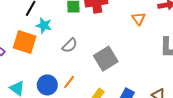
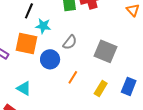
gray square: (106, 59) -> (105, 51), turned -30
blue circle: (47, 85) -> (50, 59), moved

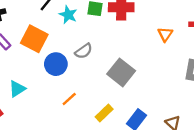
cyan star: (43, 26) -> (68, 15), moved
orange line: (73, 77) -> (69, 99), moved
cyan triangle: (24, 88) -> (17, 89), turned 42

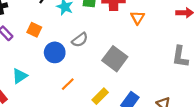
orange triangle: (165, 34) -> (138, 18), moved
orange square: (34, 39) -> (34, 30), size x0.6

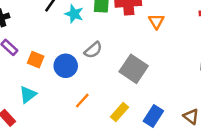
orange square: (34, 30) -> (36, 60), moved

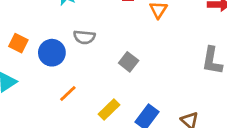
gray semicircle: (93, 50) -> (84, 37), turned 42
gray square: (134, 69) -> (129, 62), size x0.6

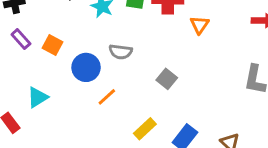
orange square: (18, 43) -> (52, 45), moved
orange line: (68, 93) -> (107, 97), moved

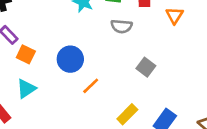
orange square: (52, 45) -> (26, 54), moved
gray semicircle: (121, 52) -> (122, 26), moved

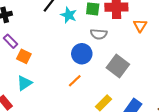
blue circle: (70, 59) -> (82, 54), moved
gray square: (146, 67) -> (118, 66), size x1.5

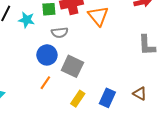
orange triangle: (140, 26) -> (98, 16), size x1.5
gray square: (118, 66) -> (72, 66), moved

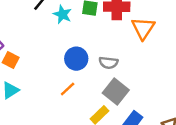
gray semicircle: (60, 33) -> (108, 63), moved
gray square: (72, 66) -> (116, 91), moved

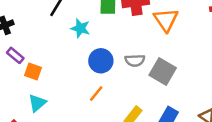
cyan star: (62, 14) -> (80, 28), moved
gray square: (116, 91) -> (163, 71), moved

